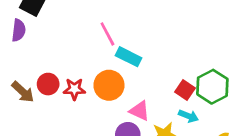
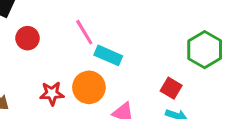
red circle: (48, 84) -> (28, 38), moved
green hexagon: (212, 87) -> (205, 50), moved

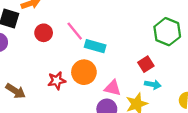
red circle: (28, 38) -> (44, 33), moved
red square: (171, 88) -> (146, 64), turned 35

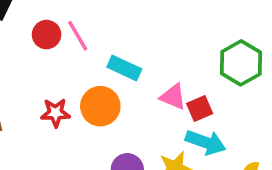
pink line: (75, 31) -> (78, 36), moved
cyan arrow: (153, 84) -> (206, 142), size x1.5
pink triangle: (113, 88) -> (173, 97), moved

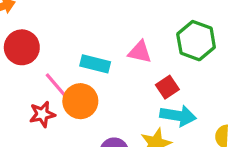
red circle: (47, 35) -> (22, 47), size x1.4
pink line: (78, 36) -> (56, 85), moved
pink triangle: (173, 97) -> (140, 52), moved

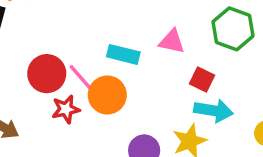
red circle: (22, 47) -> (47, 74), moved
red square: (167, 87) -> (202, 80), turned -30

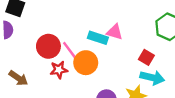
pink triangle: (172, 41) -> (115, 32), moved

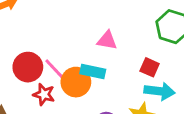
cyan rectangle: (98, 38) -> (93, 72), moved
red star: (59, 70) -> (44, 94), turned 30

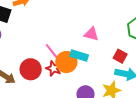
red circle: (28, 67) -> (31, 69), moved
red star: (44, 94) -> (54, 68), moved

